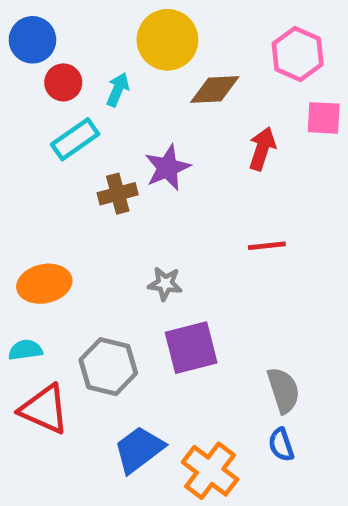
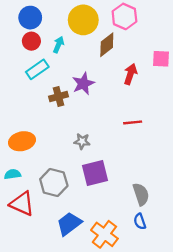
blue circle: (32, 40) -> (30, 18), moved
pink hexagon: (298, 54) -> (124, 16), moved
brown diamond: (215, 90) -> (107, 45), turned -35

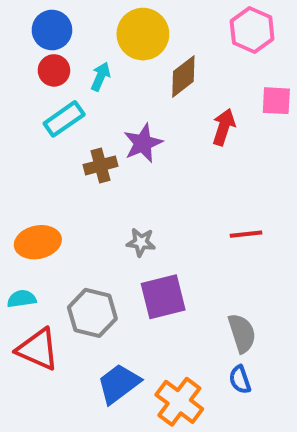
pink hexagon: (124, 16) -> (252, 30), moved
red line: (133, 122) -> (246, 234), moved

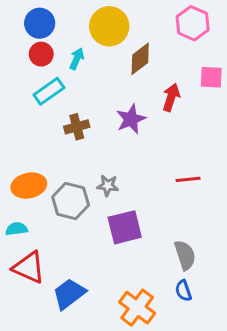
purple star: (143, 143) -> (131, 119), moved
gray hexagon: (92, 313) -> (71, 201), moved
blue trapezoid: (119, 384) -> (69, 294), moved

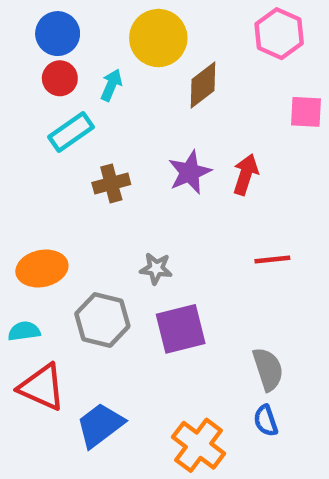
red arrow: (171, 97) -> (246, 175), moved
gray hexagon: (71, 201) -> (102, 320), moved

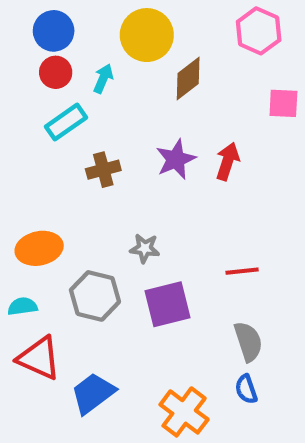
red line: (272, 260) -> (242, 271), moved

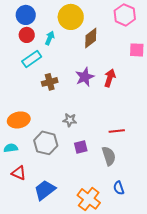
purple square: (167, 304) -> (81, 147), size x0.6
gray semicircle: (248, 342) -> (109, 156), moved
red triangle: (39, 358) -> (19, 173), size x0.7

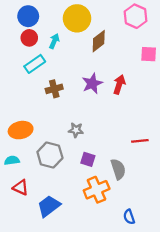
red line: (117, 131) -> (140, 141), moved
purple square: (81, 147) -> (88, 159), turned 32
blue semicircle: (119, 188) -> (129, 217), moved
orange cross: (89, 199) -> (97, 190), moved, turned 30

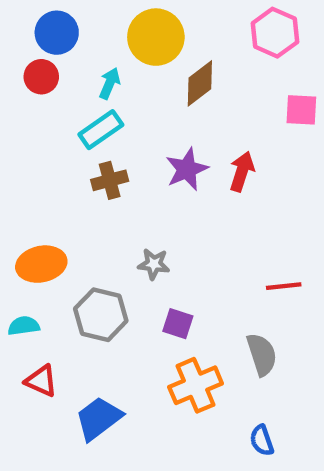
red circle: (29, 38) -> (41, 77), moved
cyan rectangle: (35, 64) -> (101, 130), moved
gray semicircle: (118, 169) -> (262, 354), moved

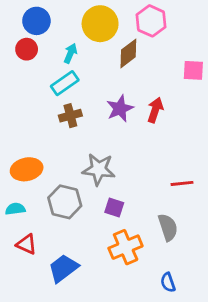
pink hexagon: (275, 33) -> (151, 21), moved
gray star: (154, 264) -> (99, 169), size x1.6

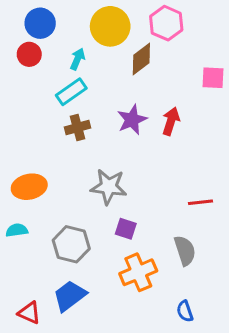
gray hexagon: (65, 202) -> (71, 244), moved
red triangle: (27, 244) -> (29, 313), moved

